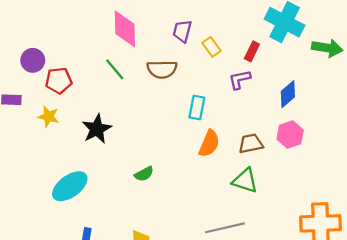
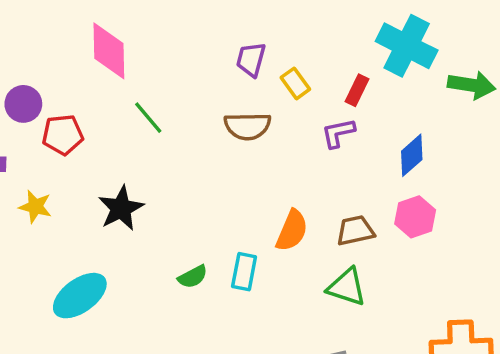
pink diamond: (125, 29) -> (109, 51), moved
brown semicircle: (162, 69) -> (247, 126), moved
cyan rectangle: (197, 108) -> (244, 272), moved
yellow star: (48, 117) -> (35, 207), moved

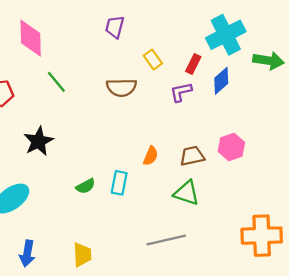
cyan cross: (407, 46) -> (226, 35), turned 36
purple trapezoid: (251, 59) -> (115, 27), moved
blue diamond: (412, 155) -> (221, 81), moved
orange semicircle: (292, 231) -> (151, 156), size x0.7

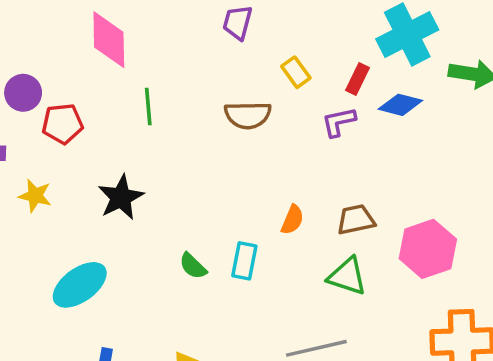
blue diamond: (221, 81) -> (400, 105), turned 56
green line: (56, 82) -> (148, 107), turned 35
pink hexagon: (231, 147) -> (428, 249), moved, size x1.4
green semicircle: (86, 186) -> (193, 266), turned 72

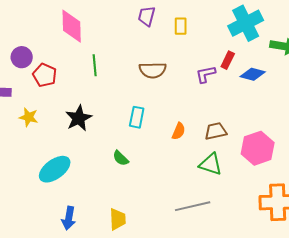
yellow rectangle: (296, 72) -> (181, 26), moved, turned 36
red rectangle: (358, 79) -> (228, 60), moved
blue diamond: (400, 105) -> (253, 74), moved
red pentagon: (63, 124) -> (45, 75), turned 30
cyan rectangle: (244, 261) -> (137, 117), moved

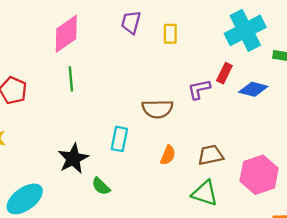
pink diamond: (72, 26) -> (66, 34), moved, turned 56
brown semicircle: (153, 70) -> (157, 109), moved
black star: (79, 118) -> (73, 159), moved

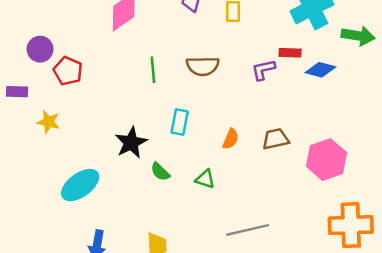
red rectangle: (224, 73) -> (290, 53), turned 66
green line: (71, 79) -> (153, 70), moved
brown semicircle: (157, 109) -> (203, 66), moved
green triangle: (205, 193) -> (205, 179), moved, size x0.7

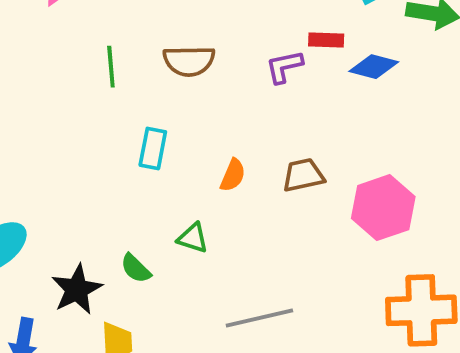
black star: (131, 143) -> (77, 289), moved
green semicircle: (160, 172) -> (136, 268), moved

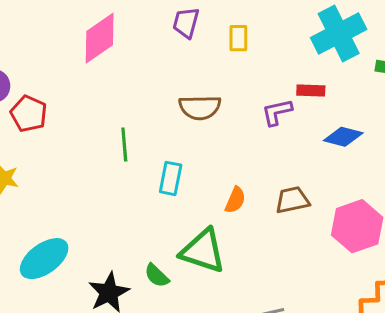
green line: (111, 67) -> (124, 145), moved
blue diamond: (374, 67) -> (343, 137), moved
green triangle: (193, 238) -> (203, 251), size x1.8

